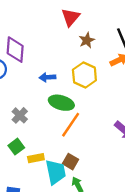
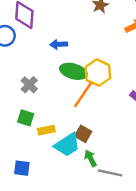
yellow hexagon: (84, 75) -> (98, 73), moved
green square: (16, 147) -> (26, 118), turned -35
cyan trapezoid: (56, 172) -> (67, 145), turned 68

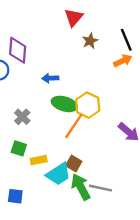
green arrow: (91, 158) -> (81, 187), size x1.6
gray line: (110, 173) -> (101, 188), moved

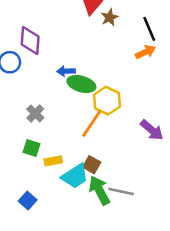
brown star: (90, 41) -> (110, 17), moved
green ellipse: (64, 104) -> (81, 84), moved
blue square: (15, 196) -> (28, 200), turned 35

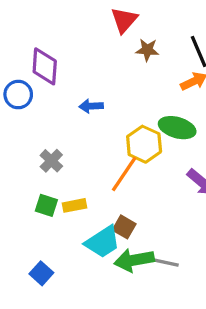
brown star: (110, 17) -> (147, 50), moved, turned 30
green ellipse: (81, 84) -> (177, 128), moved
yellow rectangle: (53, 161) -> (74, 205), moved
green arrow: (99, 190) -> (134, 260), turned -72

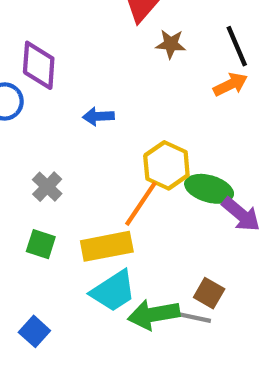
green ellipse: (177, 128) -> (209, 189), moved
yellow rectangle: (74, 205) -> (107, 246), moved, size x1.6
brown square: (124, 227) -> (209, 293), moved

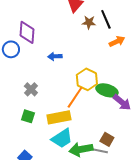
black line: (237, 46) -> (106, 19), moved

